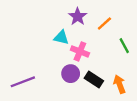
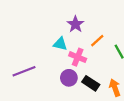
orange line: (104, 23) -> (97, 41), moved
purple line: (23, 82) -> (24, 71), moved

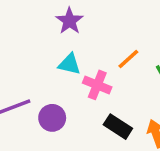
purple star: (75, 24) -> (69, 21), moved
purple circle: (69, 78) -> (52, 118), moved

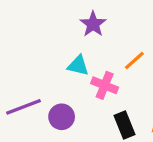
purple star: (69, 21) -> (93, 24), moved
black rectangle: (118, 127) -> (124, 125), turned 35

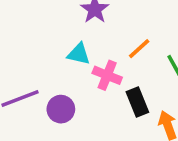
black rectangle: (124, 125) -> (137, 102), moved

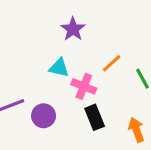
black rectangle: (137, 102) -> (95, 117), moved

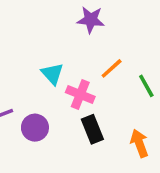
purple star: (73, 29) -> (91, 20), moved, turned -30
cyan triangle: (59, 68) -> (52, 74), turned 35

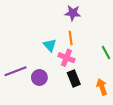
orange line: (112, 68) -> (71, 38), moved, turned -56

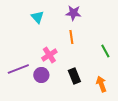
cyan triangle: (50, 45) -> (37, 17), moved
pink cross: (66, 58) -> (49, 55), moved, turned 35

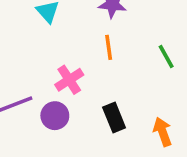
green line: (105, 51) -> (166, 56), moved

